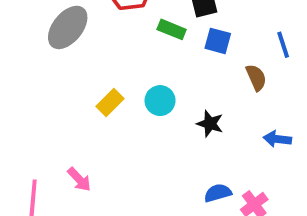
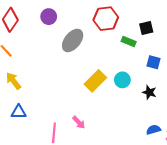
blue square: (218, 41) -> (153, 62), moved
yellow rectangle: (110, 102) -> (95, 81), size x1.5

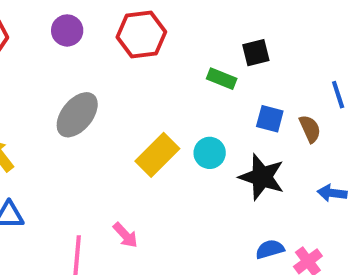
red hexagon: (106, 19) -> (141, 34), moved
gray ellipse: (73, 40) -> (77, 115), moved
black star: (149, 92) -> (262, 177), size x1.6

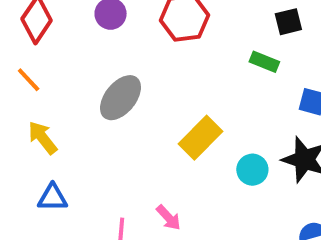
black square: (256, 53) -> (288, 22), moved
cyan circle: (210, 153) -> (252, 170), moved

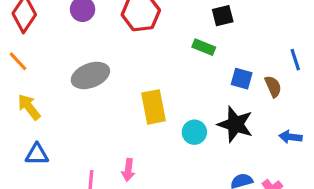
gray ellipse: (121, 98) -> (90, 75), turned 30
yellow rectangle: (200, 138) -> (153, 107), turned -56
pink arrow: (168, 218) -> (128, 170), turned 50

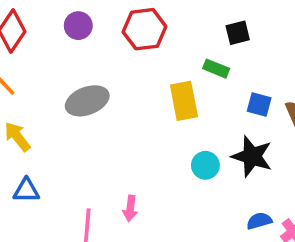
yellow rectangle: (153, 107) -> (184, 101), moved

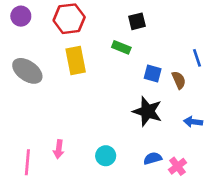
gray ellipse: (87, 101) -> (27, 71), turned 56
yellow rectangle: (184, 101) -> (76, 60), moved
cyan circle: (205, 165) -> (106, 156), moved

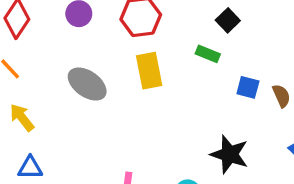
black square: (137, 21) -> (228, 20), turned -30
black star: (147, 111) -> (230, 154), moved

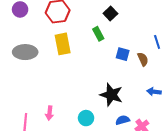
green rectangle: (208, 54) -> (98, 34), turned 40
gray ellipse: (87, 84) -> (25, 52), turned -35

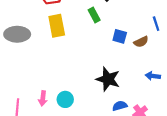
brown semicircle: (143, 59) -> (141, 42), turned 88
cyan circle: (86, 118) -> (65, 99), moved

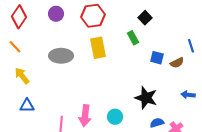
pink arrow: (43, 98) -> (85, 116), size x1.5
cyan circle: (65, 99) -> (115, 117), moved

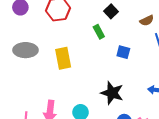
yellow rectangle: (98, 48) -> (63, 58), moved
brown semicircle: (177, 63) -> (147, 21), moved

